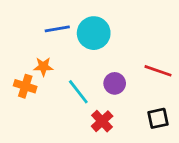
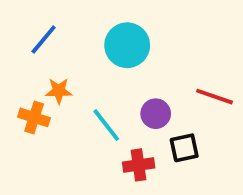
blue line: (57, 29) -> (44, 40), moved, turned -40
black square: (158, 118) -> (184, 148), moved
red cross: (102, 121) -> (139, 165), turned 35

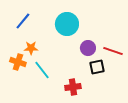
purple circle: (156, 114) -> (88, 48), moved
cyan line: (106, 125) -> (42, 70), moved
black square: (184, 148) -> (97, 67), moved

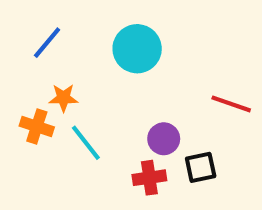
purple circle: (88, 48) -> (164, 139), moved
black square: (97, 67) -> (201, 167), moved

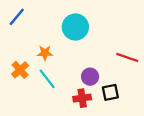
blue line: (47, 43) -> (17, 17), moved
orange star: (63, 98) -> (45, 53), moved
orange cross: (37, 126) -> (20, 70), turned 30

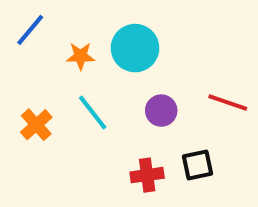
orange star: (45, 53) -> (81, 56), moved
purple circle: (90, 77) -> (161, 111), moved
cyan line: (47, 79) -> (93, 113), moved

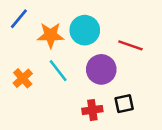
orange star: (81, 56) -> (51, 35), size x1.5
red line: (228, 102) -> (130, 45), moved
purple circle: (161, 111) -> (101, 69), size x1.5

